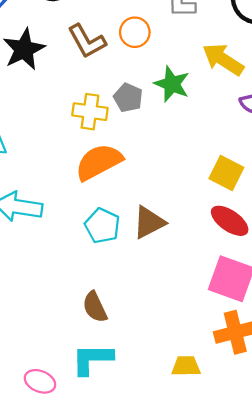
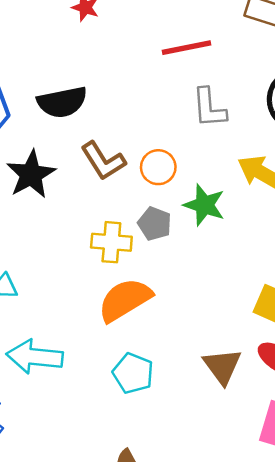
orange circle: (135, 32) -> (158, 167), moved
brown triangle: (149, 222) -> (222, 366), moved, turned -36

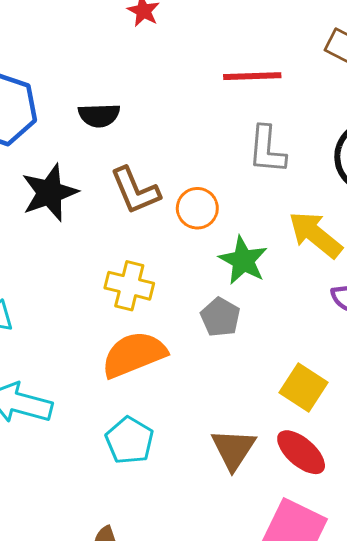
black semicircle: (62, 102) -> (99, 115), size x0.7
gray pentagon: (155, 224) -> (220, 317), moved

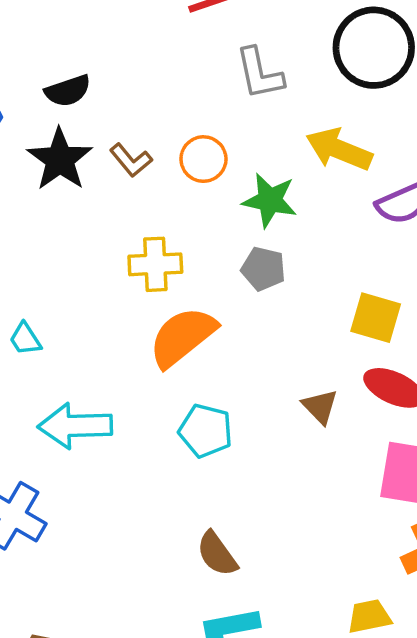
brown L-shape: (135, 191) -> (131, 160), size x0.7
black star: (50, 193) -> (60, 159), moved
brown triangle: (233, 449) -> (320, 407), size x0.7

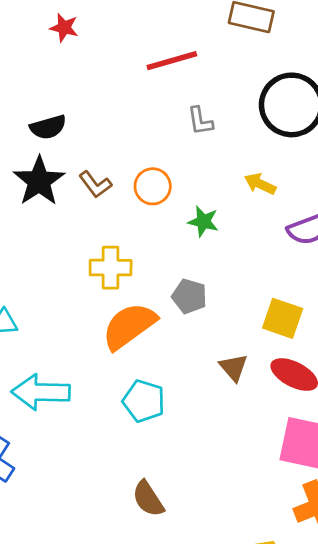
gray L-shape: (259, 74) -> (200, 121), size x0.7
yellow arrow: (339, 149) -> (260, 184), size x0.6
green star: (270, 200) -> (203, 221), size x0.7
gray pentagon: (263, 269) -> (189, 296), moved
brown triangle: (320, 407) -> (234, 367), moved

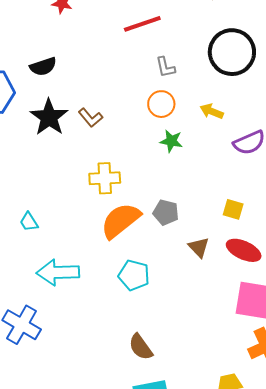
black semicircle: (48, 127) -> (43, 67), moved
orange circle: (153, 186) -> (161, 104), moved
gray pentagon: (189, 296) -> (166, 212), moved
yellow square: (283, 318) -> (233, 209), size x0.7

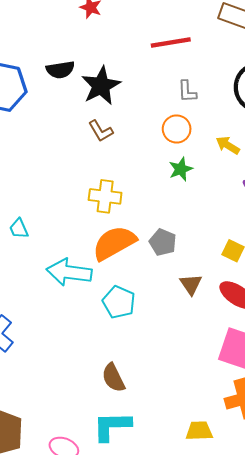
black star: (49, 117) -> (101, 86), moved
green star: (171, 141) -> (181, 169), turned 30
cyan arrow: (58, 272) -> (69, 272), moved

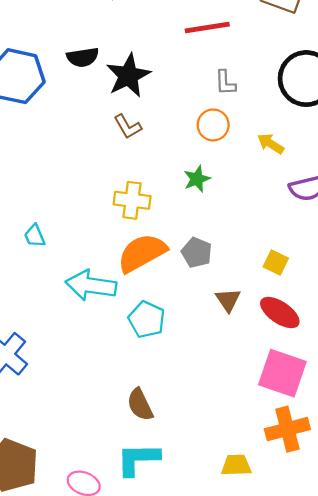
green star: (181, 169) -> (197, 179), moved

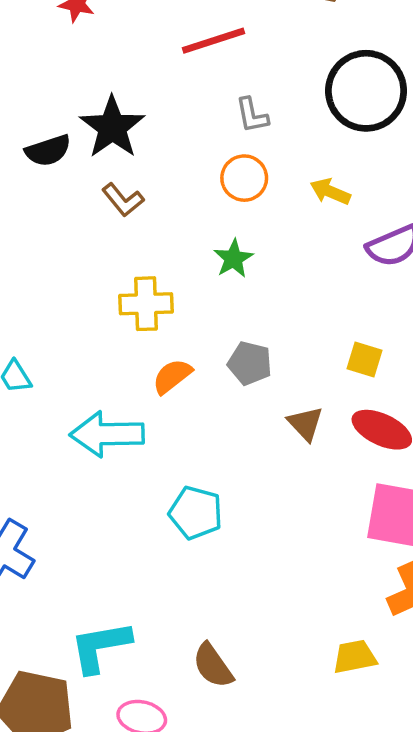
black semicircle: (83, 57) -> (48, 151), moved
orange semicircle: (142, 253) -> (172, 376), size x0.6
cyan pentagon: (147, 319) -> (196, 513), moved
brown semicircle: (140, 405) -> (213, 666), moved
cyan L-shape: (138, 459) -> (100, 647), moved

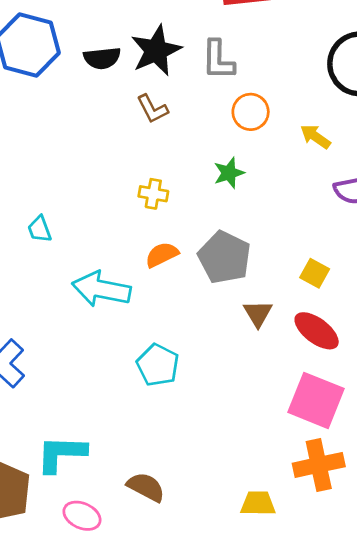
gray L-shape: (252, 115) -> (218, 60), moved, size x1.4
yellow cross: (146, 304) -> (153, 194), size x0.7
gray pentagon: (250, 363) -> (224, 257), size x1.5
brown semicircle: (213, 666) -> (146, 487), turned 141

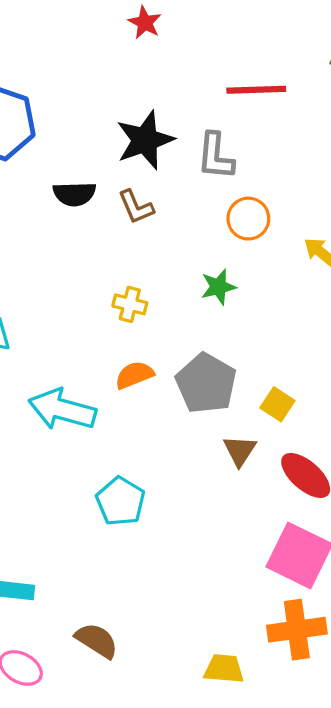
black semicircle: (102, 58) -> (74, 194), moved
yellow square: (315, 273) -> (277, 404), moved

